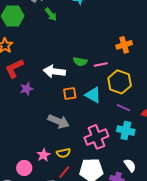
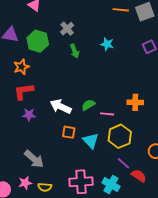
green semicircle: (80, 62) -> (88, 105), turned 120
purple line: (123, 108) -> (123, 163), moved
gray arrow: (59, 121) -> (34, 159), moved

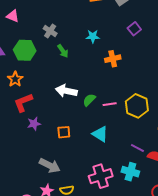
orange cross: (135, 102) -> (113, 59), moved
white arrow: (61, 107) -> (66, 91), moved
orange square: (69, 132) -> (64, 132), moved
yellow hexagon: (120, 136) -> (137, 106), moved

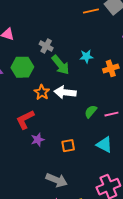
cyan star: (93, 36) -> (86, 56), moved
green arrow: (63, 51) -> (60, 65), size x1.5
orange star: (15, 79) -> (42, 92), moved
white arrow: (66, 91) -> (65, 92), moved

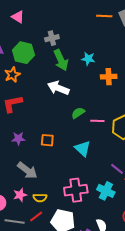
gray cross: (46, 46) -> (52, 38), turned 32
orange star: (42, 92) -> (12, 75), moved
purple star: (38, 140) -> (18, 138), moved

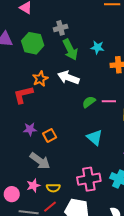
orange star: (12, 75) -> (40, 79), moved
pink line: (97, 121) -> (109, 101), moved
orange square: (47, 140) -> (50, 135), moved, turned -32

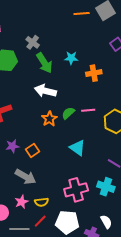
gray cross: (61, 28) -> (33, 42), turned -32
orange star: (40, 79) -> (49, 119), moved

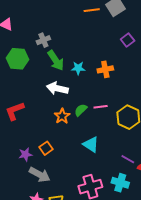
gray cross: (33, 42) -> (43, 40), turned 32
cyan star: (71, 58) -> (78, 68), moved
purple star: (12, 146) -> (25, 154), moved

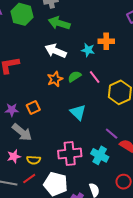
green arrow: (56, 60) -> (59, 23), turned 130
cyan star: (78, 68) -> (88, 50), moved
pink line: (101, 107) -> (95, 77), turned 48

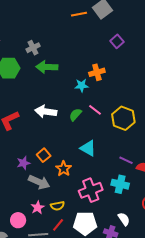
white arrow: (56, 51) -> (46, 112), moved
orange star: (55, 79) -> (64, 169), moved

